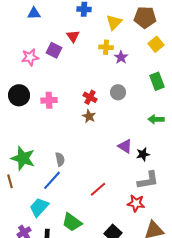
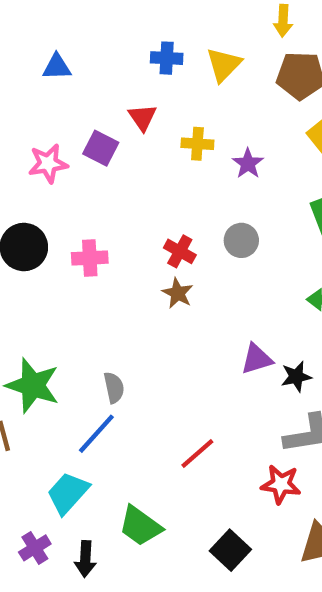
yellow triangle: (114, 22) -> (224, 65), moved
yellow cross: (106, 47) -> (197, 144), moved
purple triangle: (125, 146) -> (257, 359), turned -49

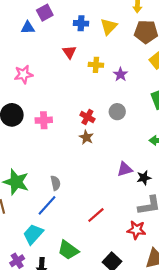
purple square: (101, 148) -> (45, 13), moved, turned 35

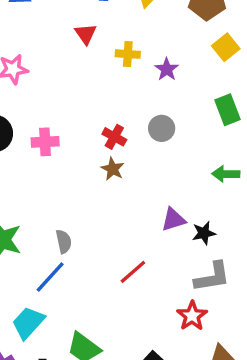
red line: (96, 215) -> (133, 272), moved
red star: (136, 230) -> (192, 316), turned 30

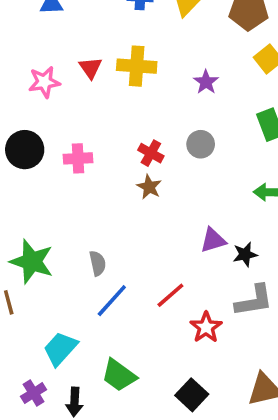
red triangle: (86, 34) -> (90, 68), moved
yellow cross: (128, 54) -> (137, 66), moved, size x1.5
blue line: (50, 277) -> (112, 301), moved
red star: (192, 316) -> (206, 327), moved

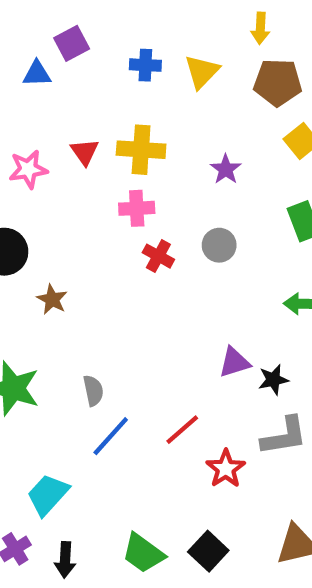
pink cross: (78, 158) -> (137, 208), moved
brown star: (149, 187) -> (52, 299), moved
green trapezoid: (119, 375) -> (143, 553), moved

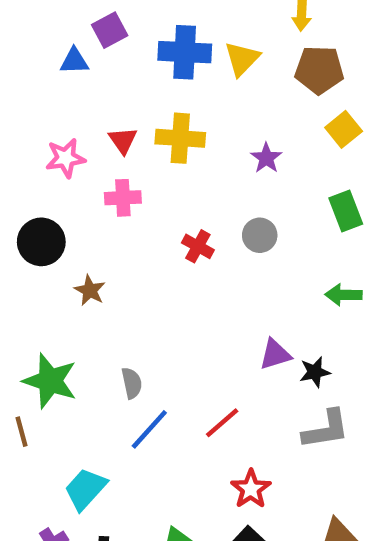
blue cross: (145, 65) -> (185, 52), size x1.6
pink cross: (137, 208) -> (123, 198), moved
red star: (226, 469) -> (251, 489), moved

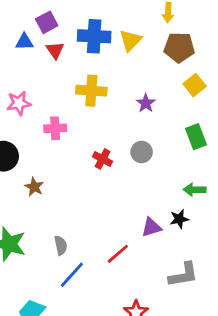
red triangle: (123, 140) -> (55, 50), moved
black star: (315, 372) -> (179, 219), moved
red line: (222, 423) -> (118, 254), moved

